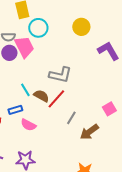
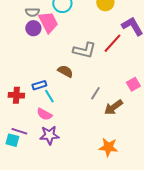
cyan line: (25, 90) -> (49, 96), moved
red line: (56, 99) -> (112, 43), moved
pink semicircle: (28, 125) -> (44, 114), moved

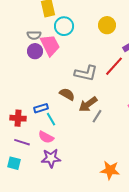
brown arrow: (113, 107) -> (88, 104), moved
purple line: (19, 131) -> (22, 142), moved

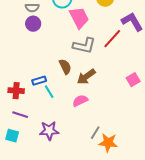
pink trapezoid: (50, 45) -> (79, 18), moved
brown semicircle: (67, 94) -> (65, 67), turned 35
gray line: (97, 116) -> (95, 133), moved
pink semicircle: (46, 137) -> (80, 101), moved, turned 126

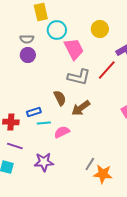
cyan line: (49, 92) -> (44, 123), turned -64
pink semicircle: (80, 101) -> (62, 132), moved

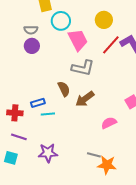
red line: (107, 70) -> (111, 45), moved
pink semicircle: (62, 132) -> (109, 123), moved
gray line: (90, 164) -> (94, 155), turned 72

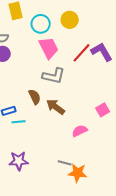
yellow circle: (104, 20) -> (70, 20), moved
cyan circle: (61, 21) -> (41, 24), moved
brown arrow: (85, 99) -> (56, 107), turned 72

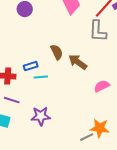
gray L-shape: (54, 76) -> (98, 31), moved, turned 80
gray line: (65, 163) -> (87, 137), moved, turned -40

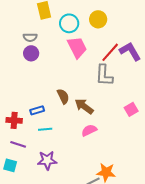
cyan line: (41, 77) -> (45, 129), moved
pink semicircle: (102, 86) -> (89, 130), moved

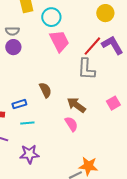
yellow circle: (98, 19) -> (105, 13), moved
brown arrow: (84, 106) -> (76, 105), moved
pink semicircle: (89, 130) -> (71, 124), turned 84

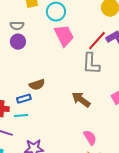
brown semicircle: (45, 90) -> (37, 85), moved, turned 98
cyan line: (27, 123) -> (21, 116), moved
pink semicircle: (71, 124) -> (90, 138), moved

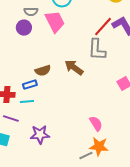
gray semicircle: (17, 26) -> (31, 12), moved
pink trapezoid: (64, 36) -> (55, 22), moved
brown arrow: (81, 100) -> (74, 68), moved

